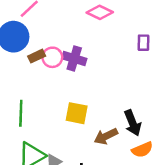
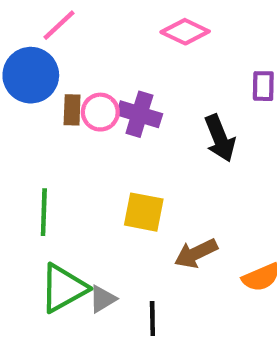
brown rectangle: (37, 56) -> (72, 110), turned -63
black arrow: (133, 123) -> (220, 138), moved

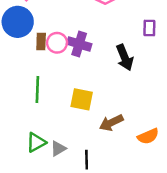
green line: (44, 212) -> (37, 90), moved
green triangle: (63, 288) -> (36, 142), size x0.7

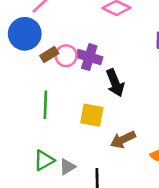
brown rectangle: (41, 42) -> (49, 54), turned 56
black arrow: (125, 58) -> (115, 83), moved

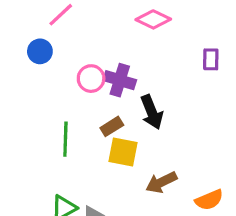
blue circle: (25, 34) -> (40, 51), size x0.6
brown rectangle: (49, 54) -> (112, 126), moved

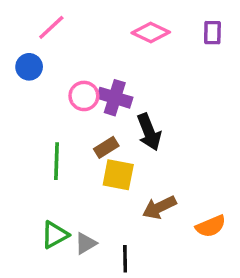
purple rectangle: (211, 59) -> (212, 33), moved

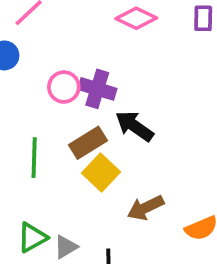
black arrow: (149, 132) -> (134, 126), turned 147
brown rectangle: (106, 147) -> (88, 143), size x1.4
yellow square: (118, 175) -> (101, 172), turned 32

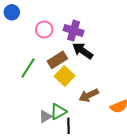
purple cross: (97, 89) -> (74, 31), moved
green line: (34, 158) -> (28, 68), turned 30
green triangle: (32, 237) -> (58, 112), moved

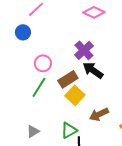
pink circle: (44, 30) -> (43, 63), moved
purple cross: (74, 31) -> (84, 50), turned 30
gray triangle: (45, 117) -> (33, 131), moved

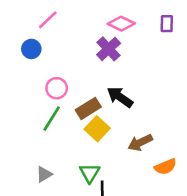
purple cross: (84, 50) -> (109, 49), moved
brown arrow: (99, 114) -> (140, 143), moved
green triangle: (69, 130) -> (90, 173), turned -30

